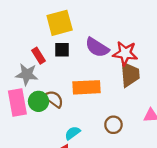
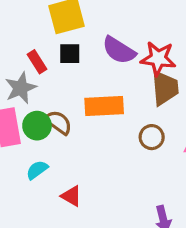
gray star: (27, 74) -> (21, 88), turned -30
brown circle: (113, 125) -> (152, 137), moved
cyan semicircle: (72, 133) -> (37, 170), moved

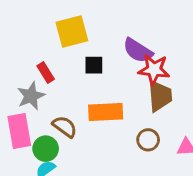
purple semicircle: (119, 50) -> (138, 51), moved
black square: (70, 54) -> (94, 65), moved
green circle: (37, 126) -> (46, 149), moved

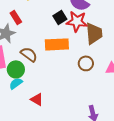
black square: (94, 65) -> (60, 17), moved, turned -32
red star: (154, 70) -> (77, 21), moved

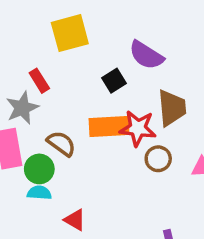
red star: (77, 21) -> (138, 128), moved
cyan semicircle: (16, 83) -> (39, 193), turned 40

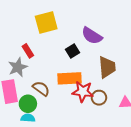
red star: (138, 128) -> (83, 92), moved

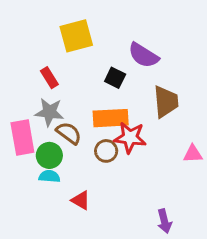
black square: (73, 51) -> (115, 78), turned -32
gray star: (18, 67) -> (49, 112), moved, turned 30
brown circle: (99, 98) -> (106, 151), moved

